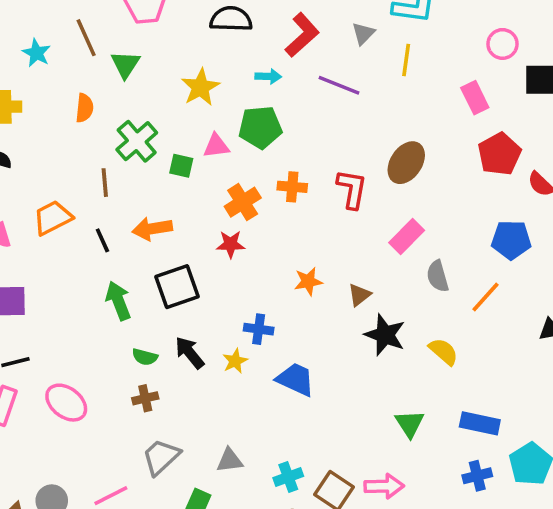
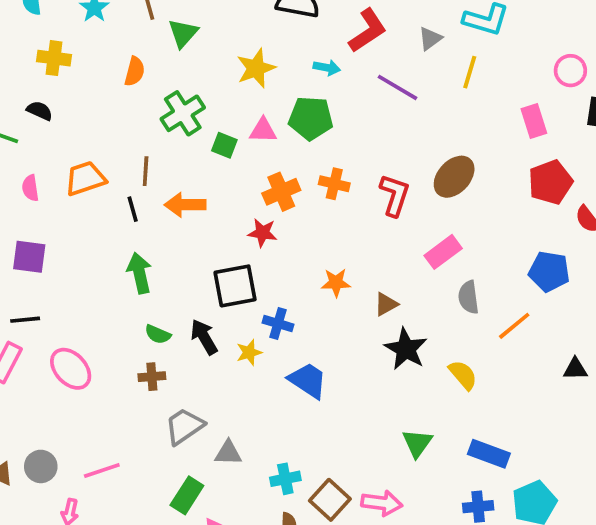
brown line: (105, 183) -> (146, 171), moved
black square: (177, 287) -> (235, 286), moved
gray trapezoid: (161, 457) -> (184, 426), moved

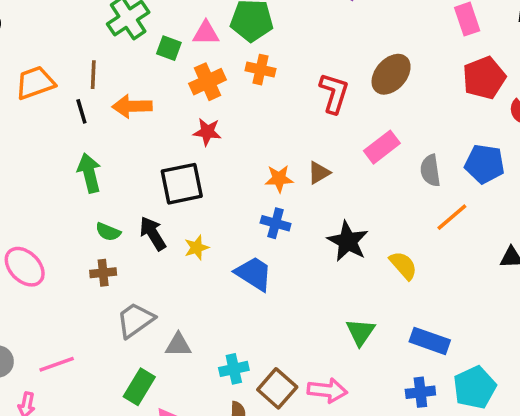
orange cross: (334, 184) -> (260, 70), moved
orange cross: (281, 192) -> (208, 82), moved
gray semicircle: (469, 297) -> (430, 171), moved
brown triangle: (386, 304) -> (319, 173), moved
blue cross: (278, 324) -> (276, 223), moved

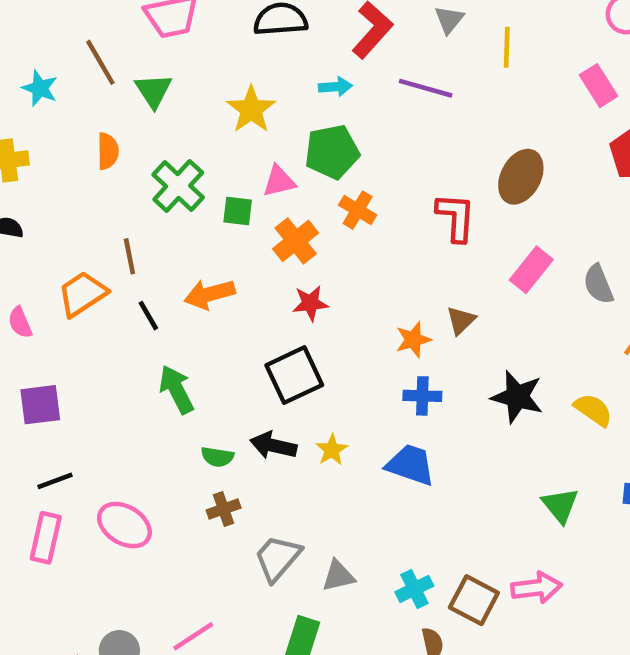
orange cross: (260, 70) -> (358, 210), turned 32
brown line: (93, 75) -> (129, 256), moved
black arrow: (153, 233) -> (273, 445), turned -32

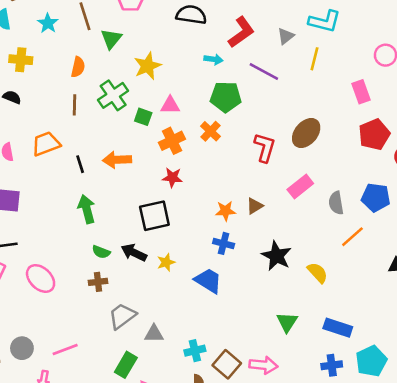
yellow star: (251, 109) -> (148, 66), moved
green pentagon: (332, 152) -> (226, 97), moved
brown line: (129, 256) -> (74, 105), moved

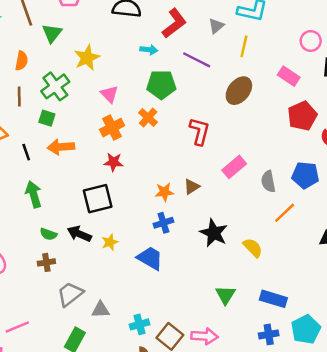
pink rectangle: (361, 92) -> (289, 76), turned -35
pink triangle: (170, 105) -> (109, 94), turned 48
green square: (143, 117) -> (47, 118), moved
brown ellipse: (306, 133) -> (239, 91), moved
blue cross: (224, 243) -> (163, 223), turned -30

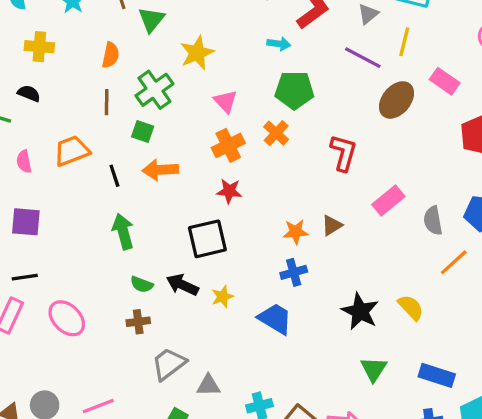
purple line: (197, 60) -> (363, 58), moved
pink rectangle: (289, 76) -> (445, 81), moved
black star: (214, 233) -> (360, 311), moved

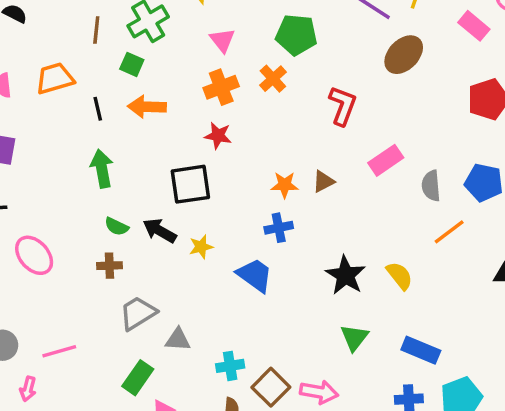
pink rectangle: (445, 81) -> (474, 26), moved

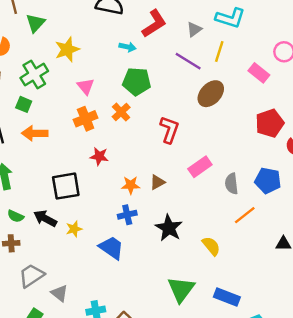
red star: (218, 136) -> (99, 156), moved
black star: (345, 275) -> (169, 228), moved
green triangle: (354, 338) -> (181, 289), size x1.4
gray triangle: (178, 340) -> (59, 293), turned 36

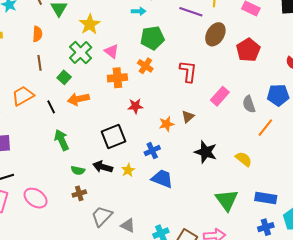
green cross: (34, 74) -> (81, 53), moved
green square: (24, 104) -> (64, 77), turned 32
orange cross: (86, 119) -> (117, 78), turned 30
red pentagon: (270, 123) -> (248, 50), moved
blue cross: (127, 215) -> (152, 151), moved

